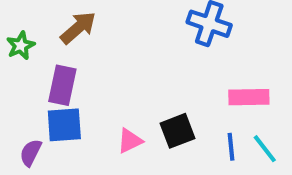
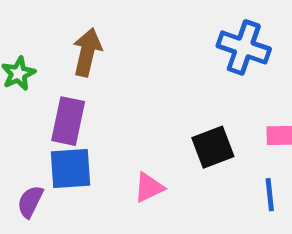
brown arrow: (78, 28) -> (87, 52), turned -36
black square: (177, 131) -> (213, 147), moved

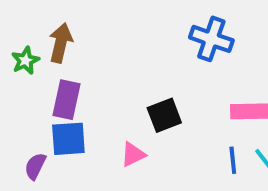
brown arrow: (87, 52) -> (61, 43), moved
black square: (213, 147) -> (164, 115), moved

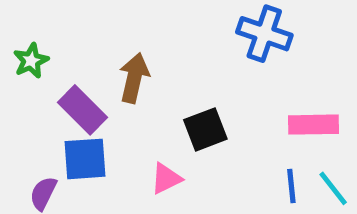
brown arrow: (61, 43) -> (134, 78), moved
purple rectangle: (67, 100) -> (83, 110), turned -57

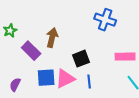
blue square: (85, 159) -> (46, 78), moved
pink triangle: (166, 179) -> (65, 79), size x1.5
blue line: (291, 186) -> (89, 82), moved

